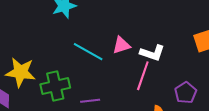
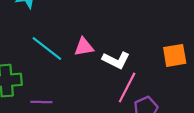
pink line: (143, 76) -> (127, 87), moved

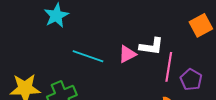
pink triangle: (84, 47) -> (127, 54), moved

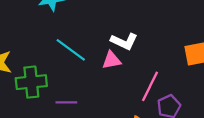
white L-shape: (151, 46) -> (124, 41), moved

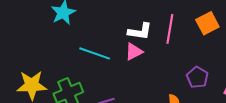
pink line: (150, 86) -> (170, 29), moved

